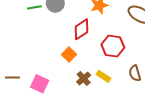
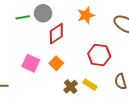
red diamond: (81, 29) -> (56, 34), moved
pink square: (40, 84) -> (31, 63), moved

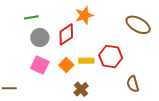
gray circle: (43, 13) -> (40, 37), moved
orange star: (86, 15) -> (84, 15), moved
yellow rectangle: (90, 85) -> (86, 61), moved, turned -32

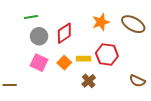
orange star: (84, 15) -> (101, 22), moved
brown semicircle: (133, 84) -> (137, 81), moved, turned -49
brown cross: (81, 89) -> (89, 81), moved

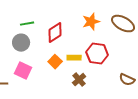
green line: (31, 17) -> (27, 24), moved
gray circle: (39, 36) -> (21, 43), moved
pink square: (39, 63) -> (23, 71), moved

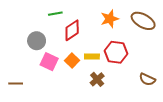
green line: (27, 24) -> (55, 14), moved
pink square: (23, 71) -> (49, 62), moved

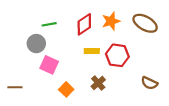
green line: (55, 14) -> (49, 24), moved
red diamond: (72, 30) -> (84, 24), moved
yellow rectangle: (92, 56) -> (92, 51), moved
orange square: (72, 61) -> (66, 89), moved

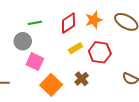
yellow rectangle: (92, 51) -> (75, 48), turned -32
orange square: (66, 89) -> (51, 85), size x1.5

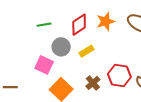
gray circle: (23, 41) -> (61, 47), moved
red hexagon: (100, 52) -> (119, 76), moved

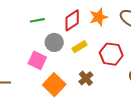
red hexagon: (119, 76) -> (111, 54), moved

